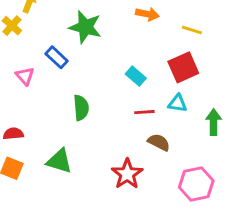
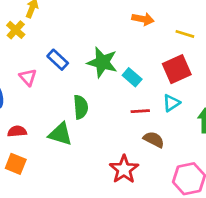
green star: (85, 27) -> (102, 62), moved
cyan triangle: (178, 103) -> (171, 103), turned -42
green triangle: (59, 161) -> (60, 134), moved

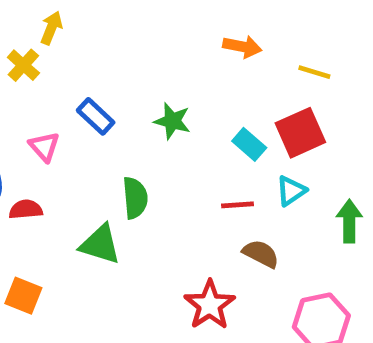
green star: (102, 62) -> (172, 121), size x0.7
cyan rectangle: (132, 77) -> (249, 144), moved
red semicircle: (17, 131) -> (26, 209), moved

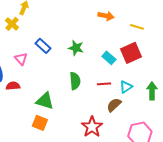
cyan triangle: (291, 191) -> (126, 87), moved
green semicircle: (135, 198) -> (75, 81), moved
brown semicircle: (261, 254) -> (114, 105), turned -70
orange square: (23, 296) -> (40, 123), moved

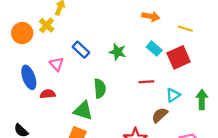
cyan rectangle: (109, 58) -> (154, 49), moved
green semicircle: (75, 81) -> (100, 88), moved
red line: (104, 84) -> (146, 82), moved

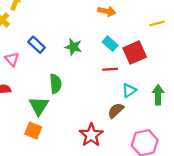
yellow line: (185, 29) -> (157, 24), moved, turned -32
red line: (146, 82) -> (110, 69), moved
green triangle: (83, 111) -> (39, 106), turned 45

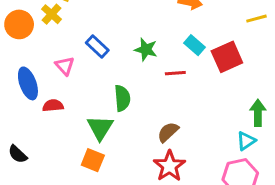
red line: (110, 69) -> (175, 73), moved
cyan triangle: (129, 90) -> (246, 141), moved
brown semicircle: (116, 110) -> (168, 132), moved

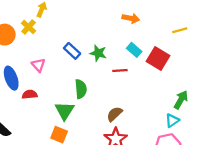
blue rectangle: (97, 47) -> (72, 51), moved
red square: (227, 57) -> (158, 59), turned -35
green arrow: (258, 113) -> (181, 100), turned 30

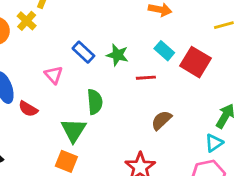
pink triangle: (38, 65) -> (54, 75), moved
red semicircle: (30, 94) -> (28, 109), turned -144
brown semicircle: (115, 114) -> (161, 120), moved

